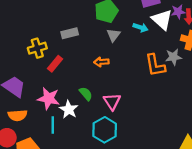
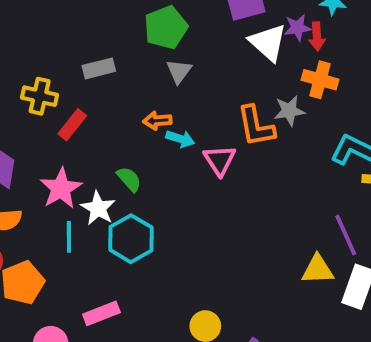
cyan arrow: (140, 27) -> (180, 139), moved
yellow cross: (37, 48) -> (40, 96), turned 30
pink star: (49, 99) -> (61, 188), turned 30
pink triangle: (112, 101) -> (220, 160), moved
cyan hexagon: (105, 130) -> (131, 239), moved

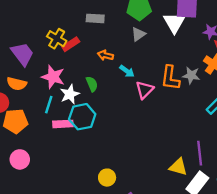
white triangle: (268, 42) -> (174, 23), moved
yellow cross: (40, 96) -> (57, 39), moved
orange arrow: (157, 121) -> (105, 55), moved
pink star: (61, 188) -> (53, 77), turned 30
pink rectangle: (101, 313) -> (63, 124), moved

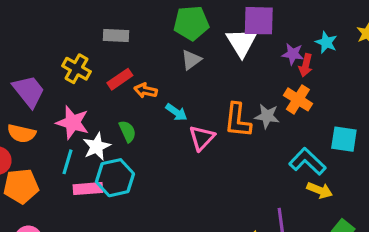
gray rectangle: (95, 18) -> (116, 35), moved
red rectangle: (71, 44) -> (120, 79), moved

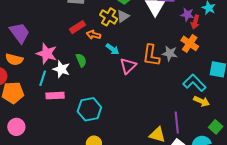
yellow cross: (76, 69) -> (109, 17), moved
white star: (97, 147) -> (61, 69), turned -30
cyan hexagon: (115, 178) -> (89, 109), moved

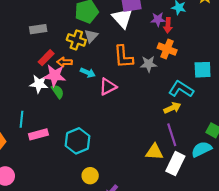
pink star: (47, 54) -> (55, 76), moved
orange L-shape: (151, 55) -> (123, 57), moved
pink triangle: (128, 66) -> (108, 87), turned 30
white star: (61, 69) -> (39, 84), moved
yellow arrow: (202, 101) -> (172, 108), moved, turned -35

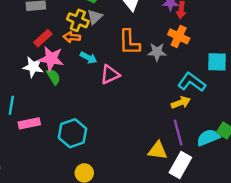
orange arrow: (65, 62) -> (72, 37), moved
cyan semicircle: (202, 149) -> (208, 138), moved

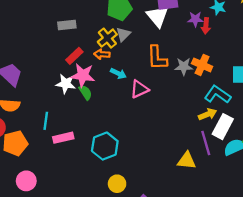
yellow cross: (78, 20) -> (107, 38), turned 30
orange cross: (179, 36) -> (202, 65), moved
white rectangle: (180, 165) -> (223, 127), moved

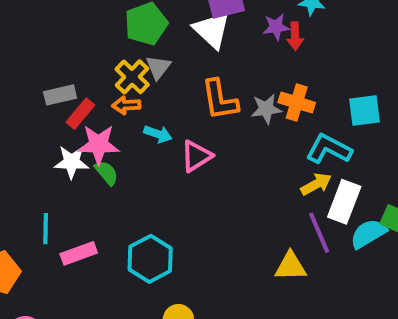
gray rectangle: (67, 25) -> (60, 95), moved

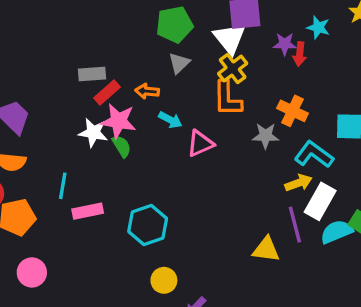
yellow cross: (132, 77) -> (233, 69), moved
gray star: (266, 109) -> (265, 136), moved

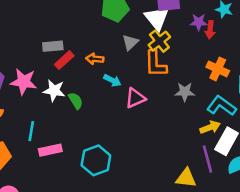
gray triangle: (179, 63) -> (130, 42), moved
orange cross: (292, 111) -> (218, 69), moved
pink star: (118, 121) -> (24, 82), moved

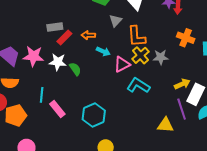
yellow cross: (159, 41) -> (141, 55), moved
cyan L-shape: (222, 106) -> (138, 85), moved
pink rectangle: (50, 150) -> (57, 109), turned 66

